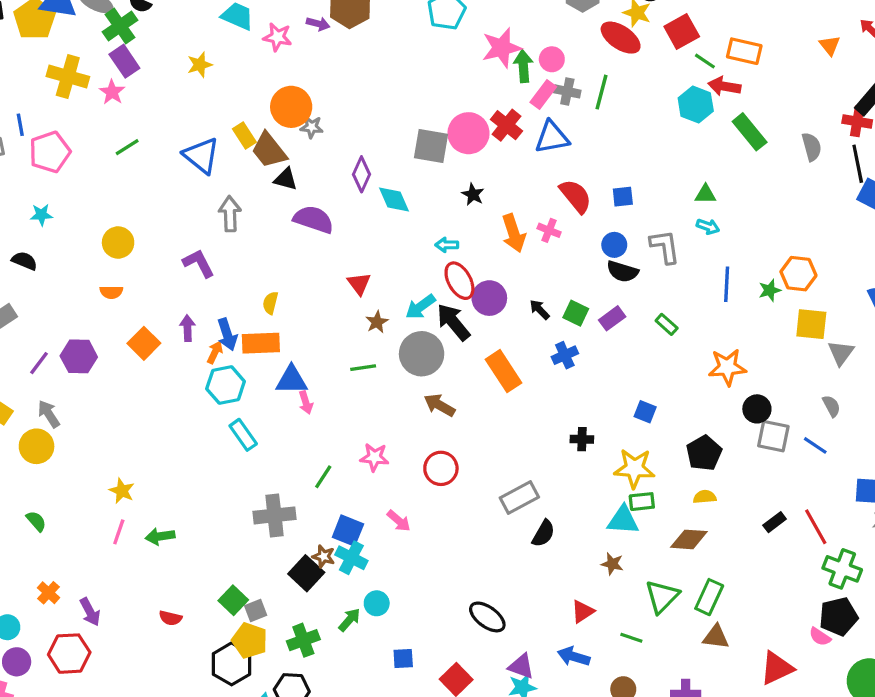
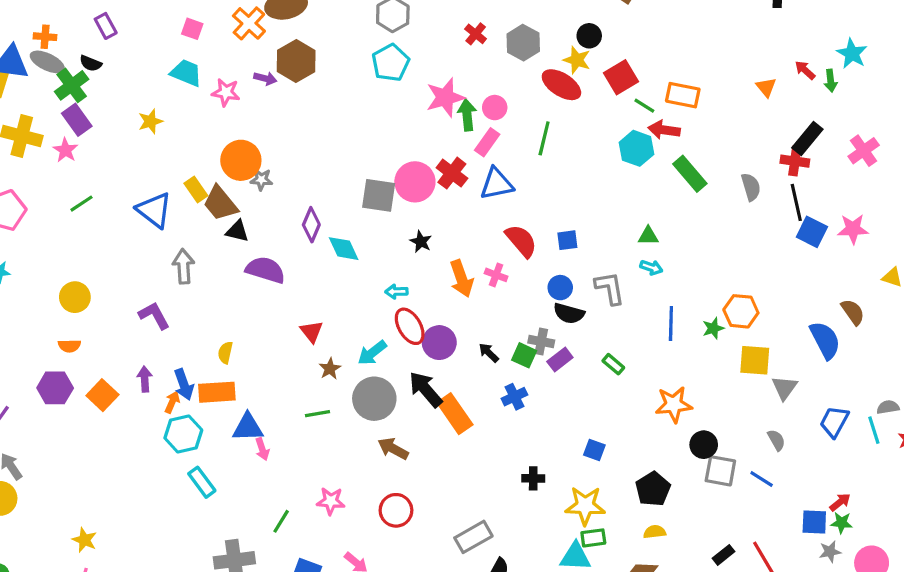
gray cross: (567, 91) -> (541, 342), moved
black arrow: (453, 322) -> (426, 389), moved
purple hexagon: (79, 356) -> (55, 388), moved

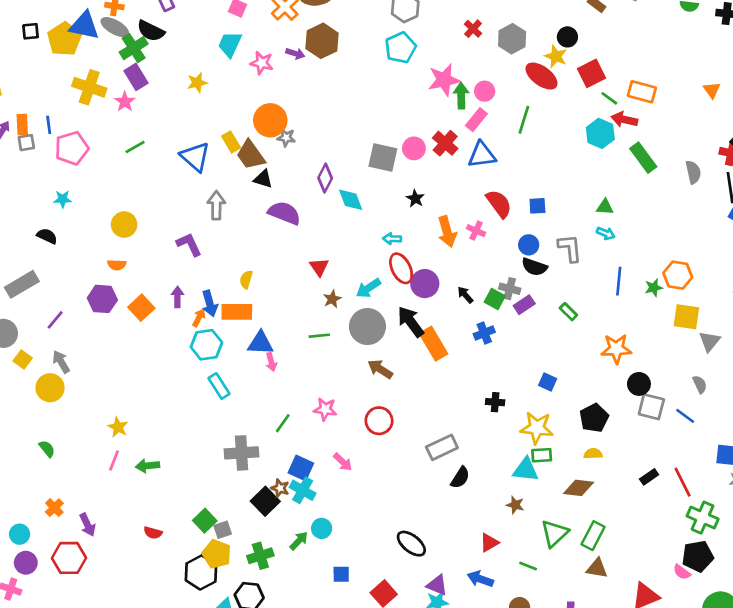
black semicircle: (91, 63) -> (151, 31), size x1.5
cyan trapezoid: (186, 73) -> (230, 44), turned -92
pink circle: (415, 182) -> (414, 148), size x0.7

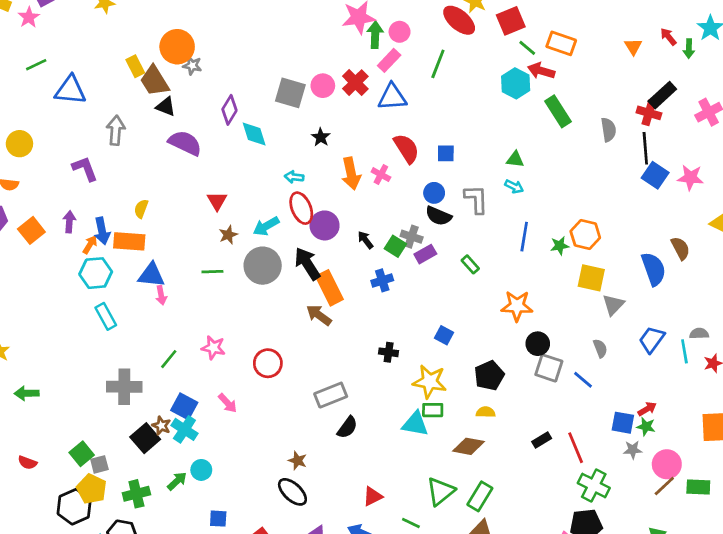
blue triangle: (195, 157) -> (70, 90), moved, turned -40
brown arrow: (380, 369) -> (319, 315), moved
brown star: (515, 505) -> (298, 461), moved

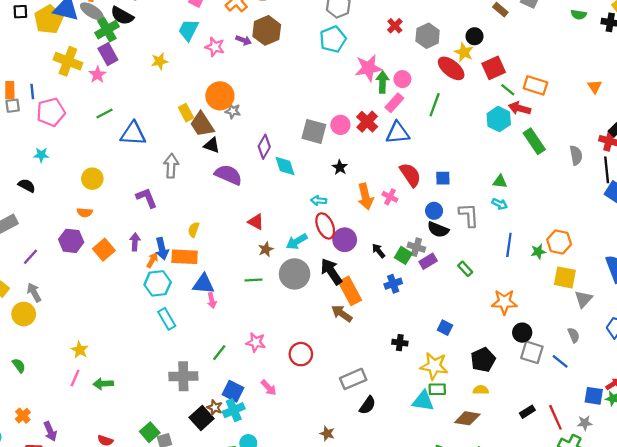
red triangle: (217, 201) -> (256, 222), turned -30
cyan cross: (184, 429) -> (234, 410), turned 35
gray star: (633, 450) -> (585, 423), moved

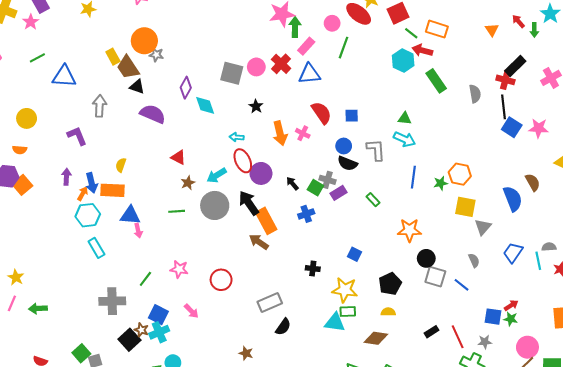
pink circle: (402, 79) -> (332, 23), moved
cyan arrow: (500, 204) -> (404, 139), size x1.5
orange square: (104, 250) -> (22, 185), moved

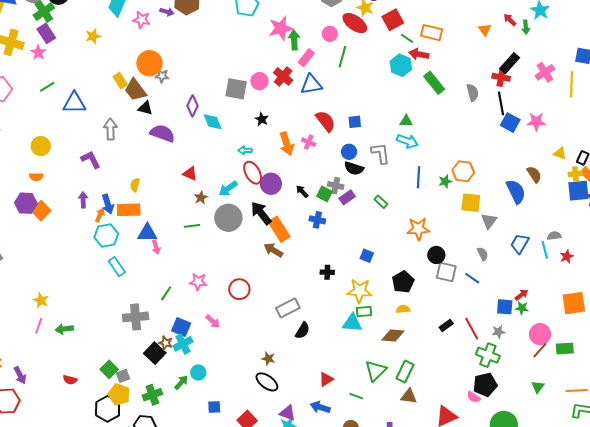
blue cross: (306, 214) -> (317, 220), turned 35

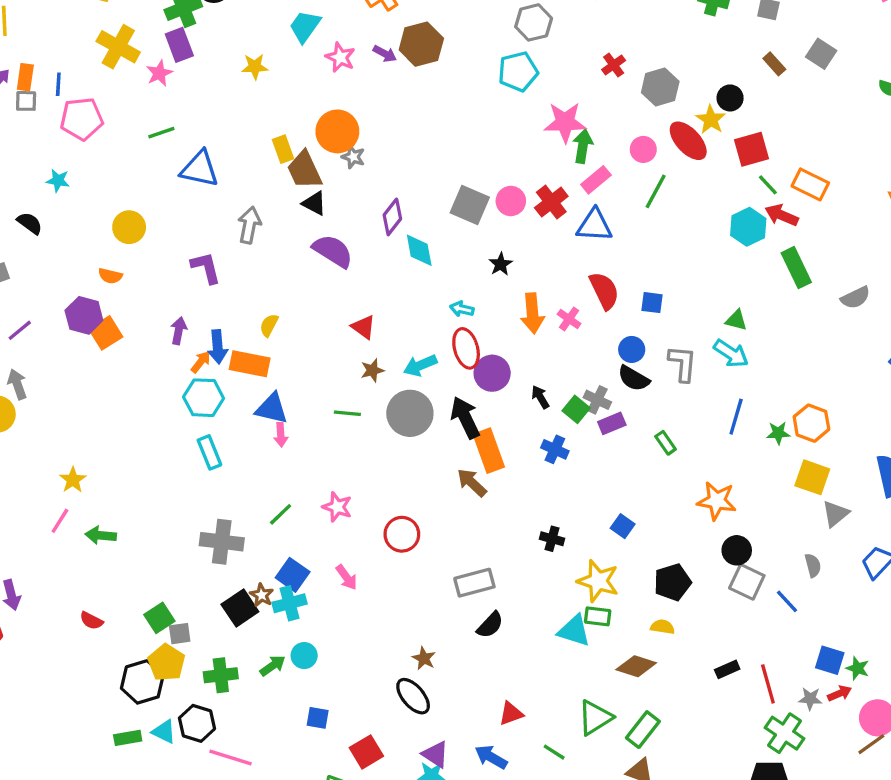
gray semicircle: (473, 93) -> (856, 298), turned 66
red arrow: (521, 295) -> (840, 693), moved

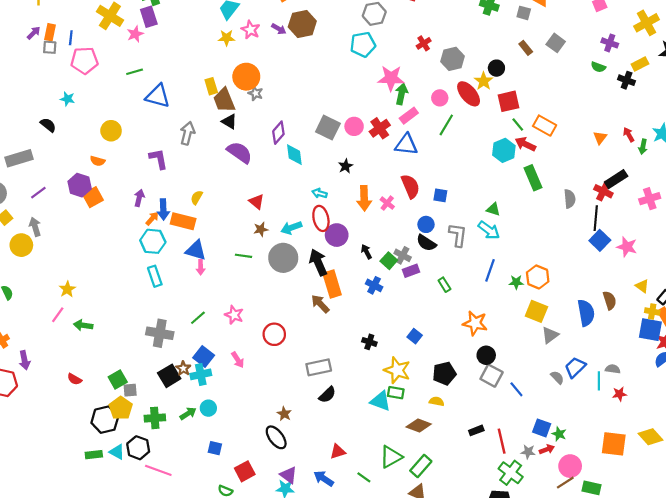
yellow star: (255, 67) -> (227, 38), moved
gray semicircle: (856, 298) -> (570, 199), turned -72
gray semicircle: (813, 565) -> (557, 377), moved, turned -32

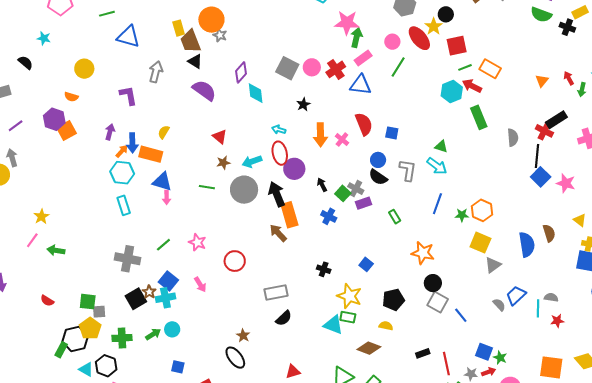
green semicircle: (598, 67) -> (541, 15), size x1.5
green line: (518, 124) -> (465, 67), turned -72
green square: (118, 380) -> (88, 302), turned 36
green rectangle: (94, 455) -> (61, 350), moved, turned -56

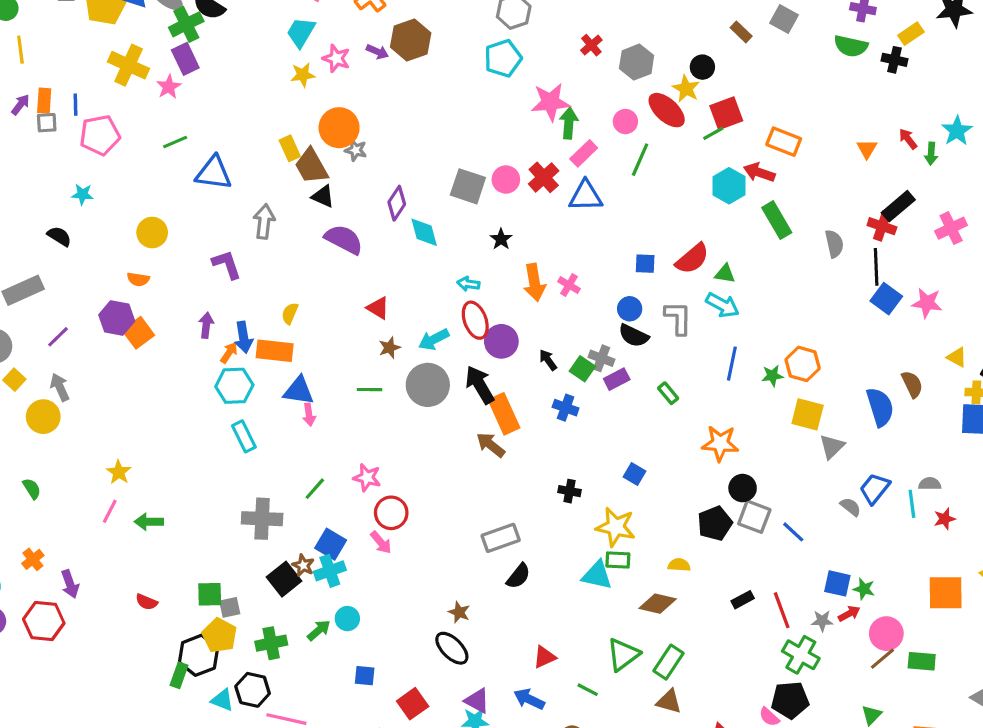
green line: (465, 67) -> (713, 133), moved
red semicircle: (364, 124) -> (692, 259), moved, turned 80
red circle: (235, 261) -> (391, 513), moved
black pentagon: (393, 300) -> (715, 523), moved

